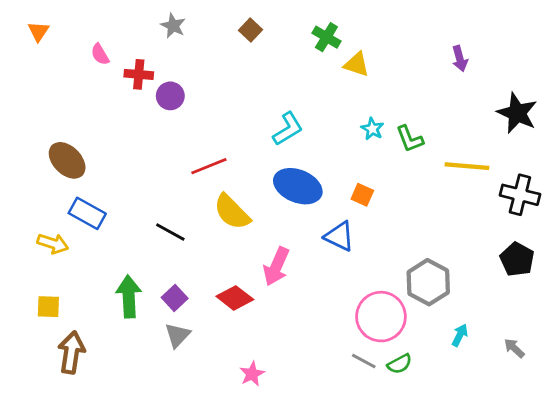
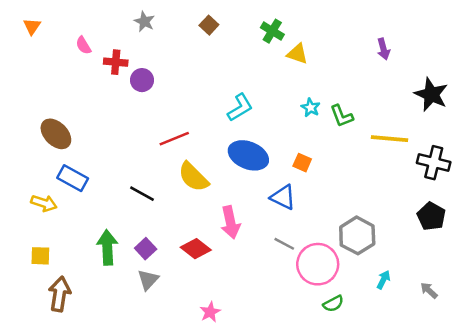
pink arrow: (276, 266) -> (230, 222), turned -36
gray line: (364, 361) -> (284, 244), moved

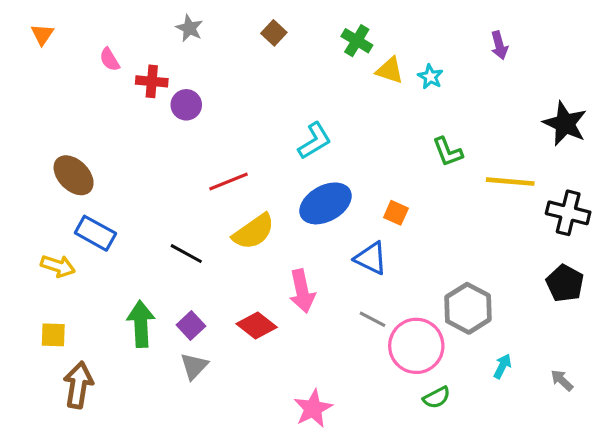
purple arrow: (383, 49) -> (499, 45), moved
cyan star: (311, 108) -> (430, 77), moved
blue ellipse: (248, 155) -> (326, 203), turned -51
yellow semicircle: (193, 177) -> (254, 232), turned -80
pink star: (210, 312) -> (313, 408), moved, size x1.4

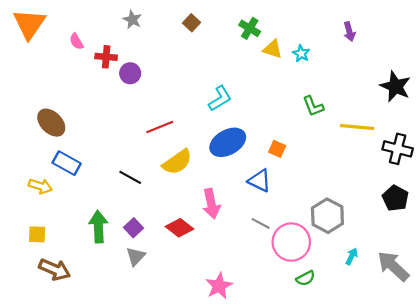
orange triangle: (42, 34) -> (29, 24), size x2.0
gray arrow: (562, 380) -> (393, 266), size x2.0
brown arrow: (78, 385) -> (55, 269), turned 104

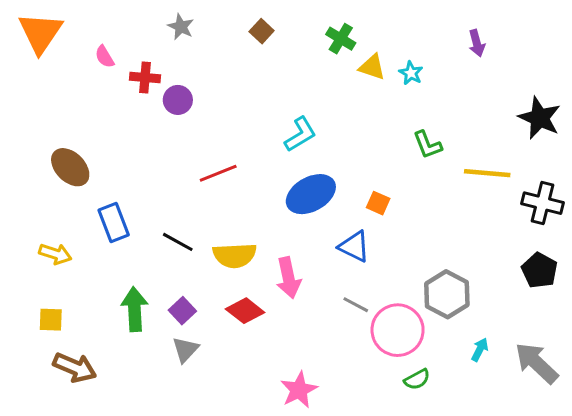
yellow semicircle: (177, 162) -> (235, 255), moved, turned 32
blue rectangle: (67, 163) -> (114, 222), moved, turned 40

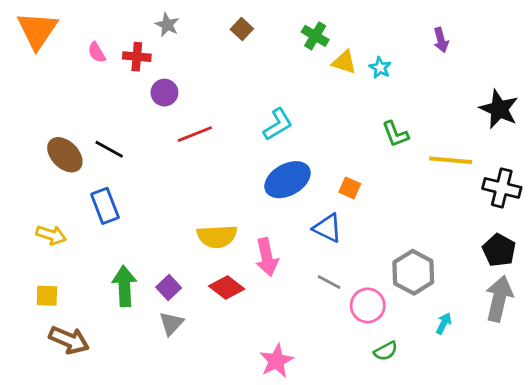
red cross: (145, 78) -> (137, 57), moved
red line: (218, 173) -> (195, 134), moved
black line: (178, 242) -> (109, 149), moved
pink circle: (398, 330) -> (368, 305), size x0.7
gray arrow: (537, 363) -> (499, 299), moved, turned 60

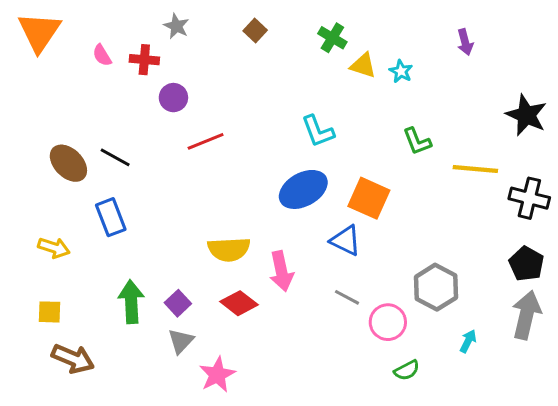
cyan L-shape: (278, 124) -> (318, 131), moved, turned 100
orange square: (350, 188) -> (369, 198), size x1.8
pink star: (276, 361) -> (217, 375), moved

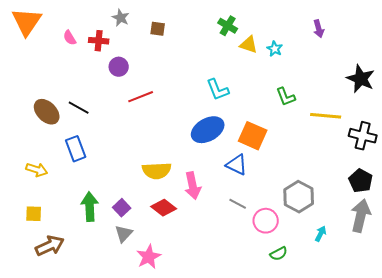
brown square: (255, 30) -> (158, 29), moved, turned -35
brown arrow: (73, 359) -> (50, 246), turned -48

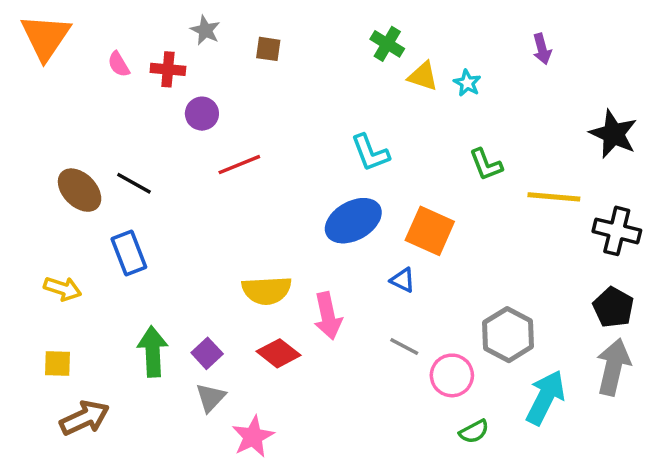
blue triangle: (237, 165) -> (403, 280), size x0.7
cyan arrow: (321, 234) -> (545, 398), size x2.0

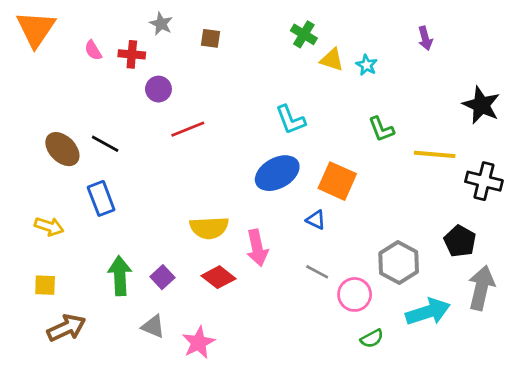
black pentagon: (613, 307) -> (460, 241), moved
gray triangle: (210, 398) -> (153, 327), moved, turned -50
cyan arrow: (545, 398) -> (428, 312), turned 45

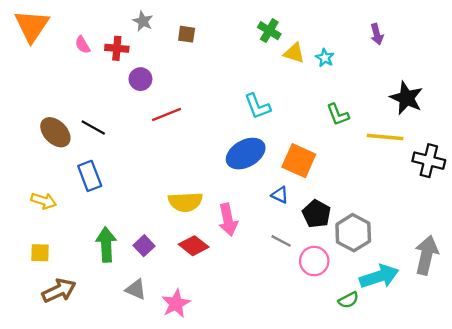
black star: (481, 105) -> (406, 98), moved
black pentagon: (460, 241) -> (317, 214), moved
green semicircle: (372, 339) -> (348, 300), moved

